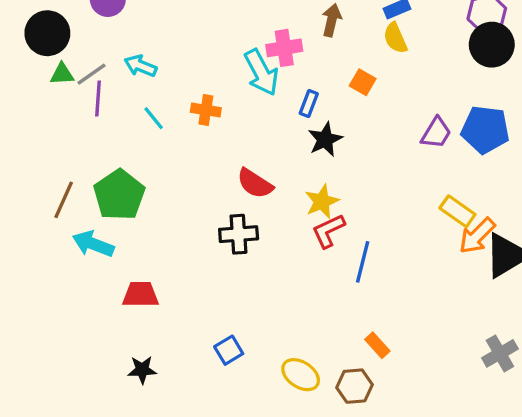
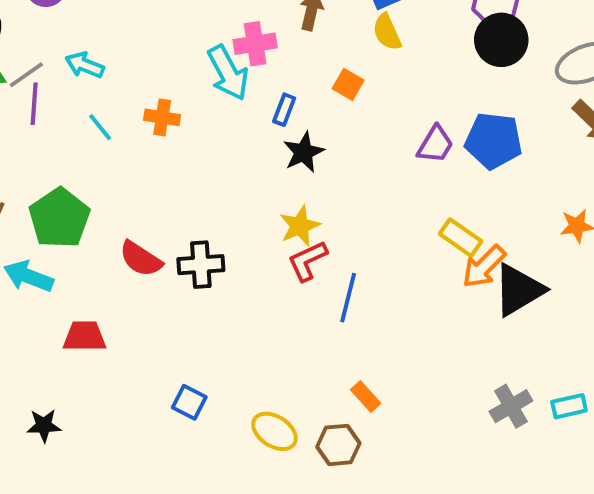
red semicircle: (255, 184) -> (141, 259), moved
blue square: (229, 350) -> (189, 402), turned -32
black star: (142, 370) -> (44, 426), moved

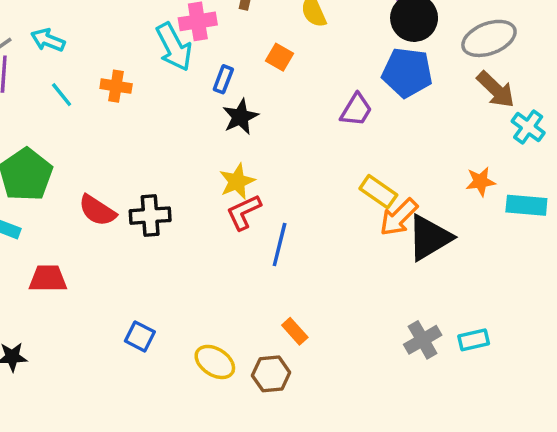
blue pentagon: (494, 141) -> (407, 72), moved

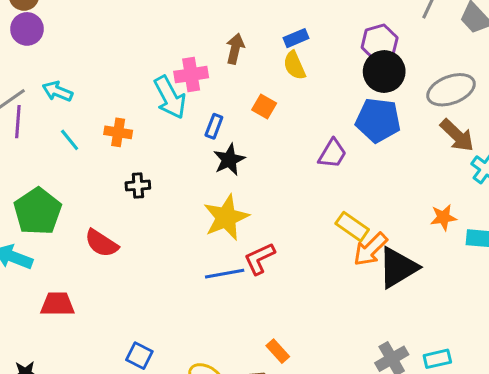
yellow star: (237, 181) -> (226, 217), size x1.4
red L-shape: (244, 212) -> (260, 258), moved
black cross: (150, 216) -> (138, 185), moved, size x0.7
blue line: (280, 244) -> (225, 274), moved, turned 66

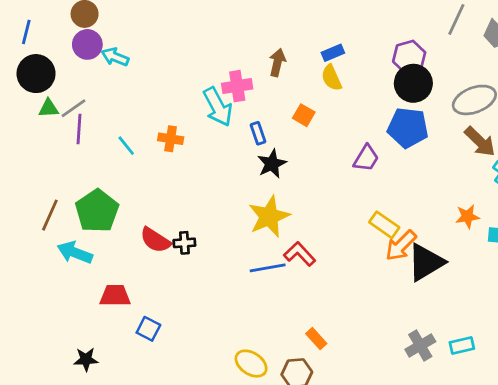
cyan arrow: (57, 91) -> (115, 57), moved
blue rectangle: (214, 126) -> (258, 133), turned -40
black cross: (138, 185) -> (184, 243), moved
red L-shape: (260, 258) -> (300, 254), turned 72
blue square: (139, 356) -> (148, 329), moved

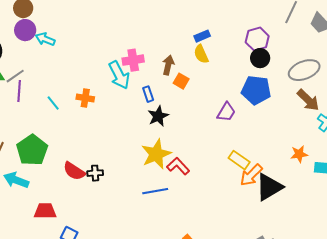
brown arrow: (277, 62) -> (168, 65), moved
black circle: (413, 83) -> (260, 58), size x0.7
red L-shape: (300, 254) -> (178, 166), moved

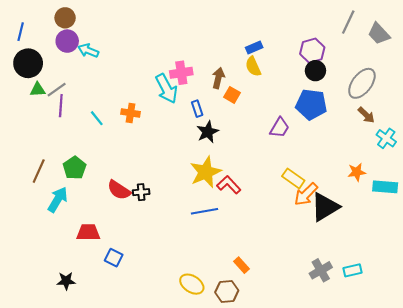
gray ellipse: (304, 70) -> (362, 83), turned -32
brown arrow: (308, 100) -> (366, 115), size x0.7
green pentagon: (32, 150) -> (75, 168), size x0.7
cyan arrow: (16, 180) -> (58, 200), turned 100

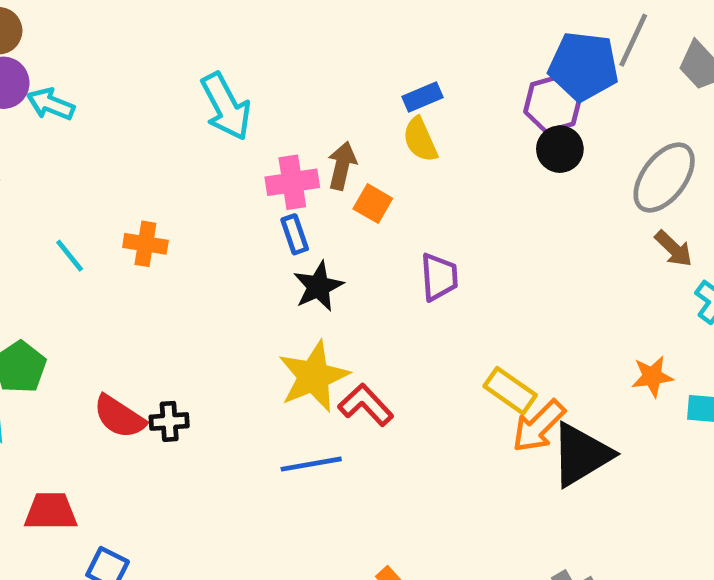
pink cross: (181, 73) -> (292, 182), moved
cyan arrow: (166, 89) -> (226, 106), moved
blue pentagon: (311, 104) -> (584, 66), moved
purple trapezoid: (280, 128) -> (439, 277), moved, turned -35

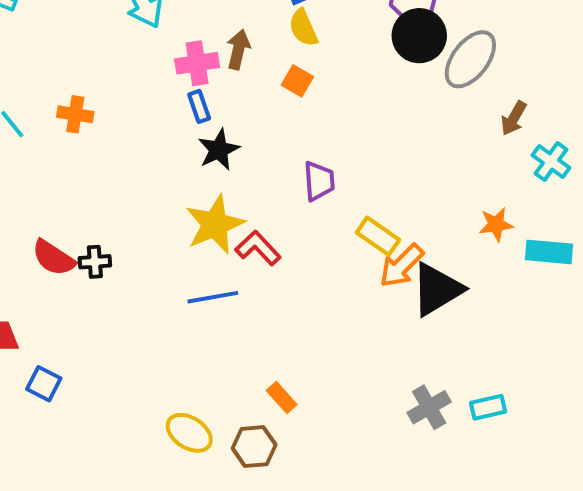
black circle: (560, 149) -> (419, 36), size x1.4
gray ellipse: (664, 178) -> (470, 59), moved
orange square: (373, 204) -> (297, 81), moved
brown arrow: (674, 249) -> (514, 118), turned 76
purple trapezoid: (439, 277) -> (319, 181), moved

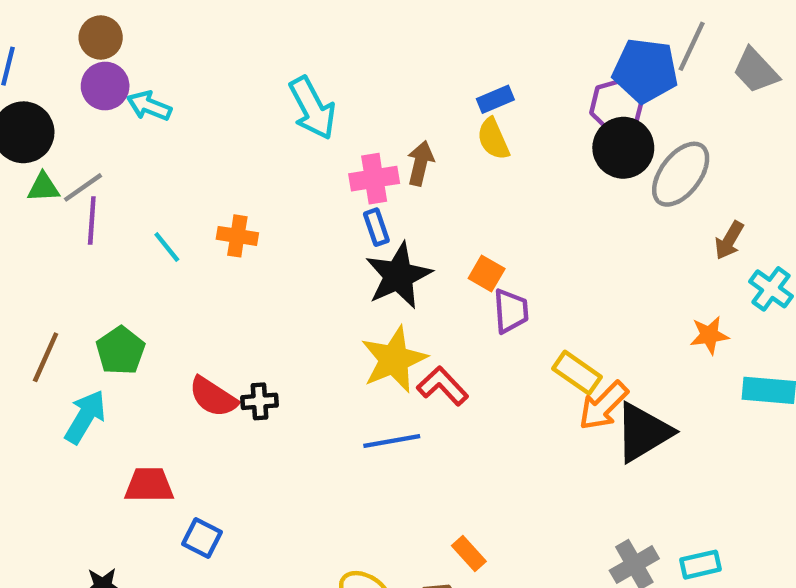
orange square: (297, 81) -> (487, 273), moved
black star: (219, 150) -> (398, 276), size x1.4
orange star: (496, 224) -> (709, 335), moved

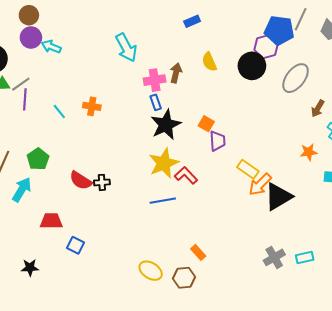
blue rectangle: (495, 99) -> (192, 21), moved
black circle: (623, 148) -> (252, 66), moved

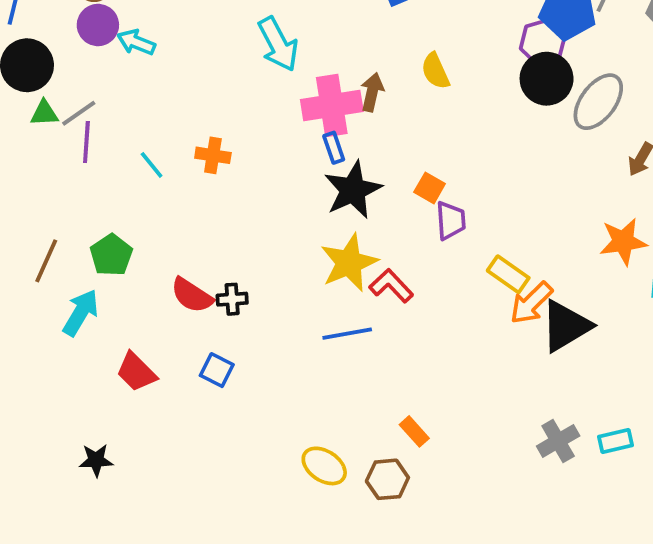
black circle: (252, 66) -> (547, 79), moved
pink cross: (155, 80) -> (332, 106), size x1.4
orange star: (309, 152) -> (623, 242), size x1.4
red trapezoid: (51, 221) -> (136, 372), turned -135
blue square: (76, 245) -> (217, 370), moved

